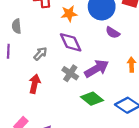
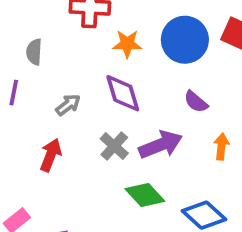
purple semicircle: (113, 33) -> (196, 102), moved

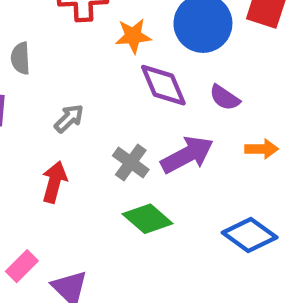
purple diamond: (123, 93) -> (163, 85), moved
orange arrow: (221, 147) -> (262, 149), turned 90
green diamond: (145, 195) -> (148, 219), moved

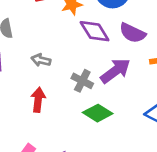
purple semicircle: (225, 98) -> (133, 33), size x1.4
gray arrow: (69, 118) -> (41, 60), turned -114

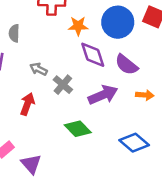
gray cross: (82, 81) -> (63, 85), moved

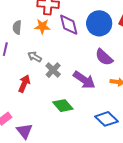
orange star: (78, 26) -> (42, 26), moved
purple diamond: (93, 55) -> (69, 25), moved
purple arrow: (103, 95) -> (84, 80), turned 55

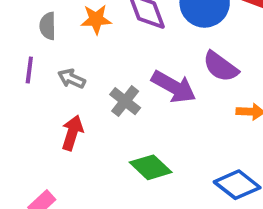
gray arrow: (35, 57) -> (72, 79), moved
purple arrow: (84, 80) -> (174, 87), moved

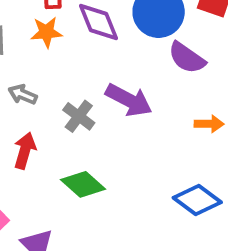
purple semicircle: (221, 67) -> (187, 58), moved
green diamond: (151, 167) -> (83, 184), moved

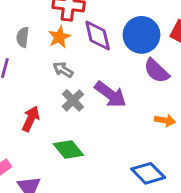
orange star: (46, 32) -> (59, 37), turned -30
gray arrow: (23, 94) -> (63, 70), moved

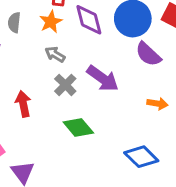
red arrow: (31, 119) -> (23, 104), turned -35
green diamond: (68, 149) -> (78, 128), moved

